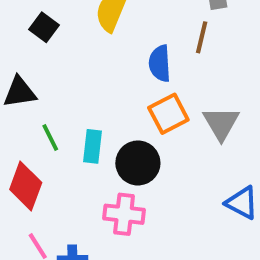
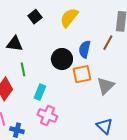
cyan rectangle: (93, 146) -> (40, 92), moved
black circle: (138, 163) -> (62, 59), moved

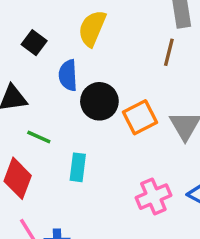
blue semicircle: (85, 49) -> (68, 75), moved
green line: (23, 69) -> (39, 137), turned -40
pink cross: (47, 116) -> (153, 197), moved, turned -30

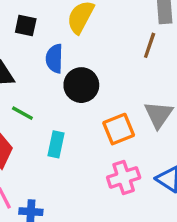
black square: (34, 43) -> (26, 26), turned -30
orange square: (140, 117) -> (119, 129), moved

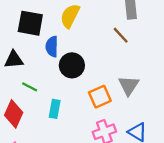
black square: (26, 26) -> (30, 23), size x1.6
brown line: (150, 45) -> (121, 35), turned -60

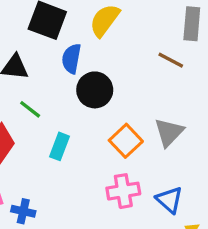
brown line: (121, 35) -> (171, 60), turned -30
orange square: (100, 97) -> (126, 141), turned -30

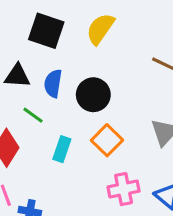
blue semicircle: (71, 59) -> (53, 83), moved
orange square: (126, 141) -> (107, 140), moved

